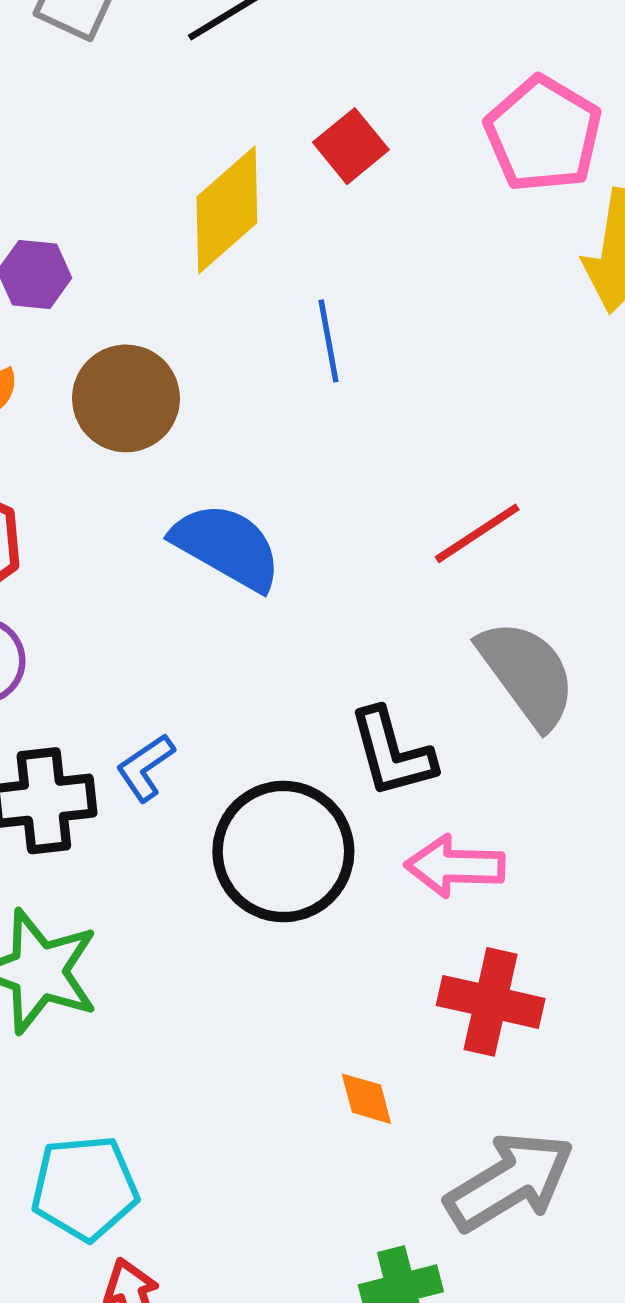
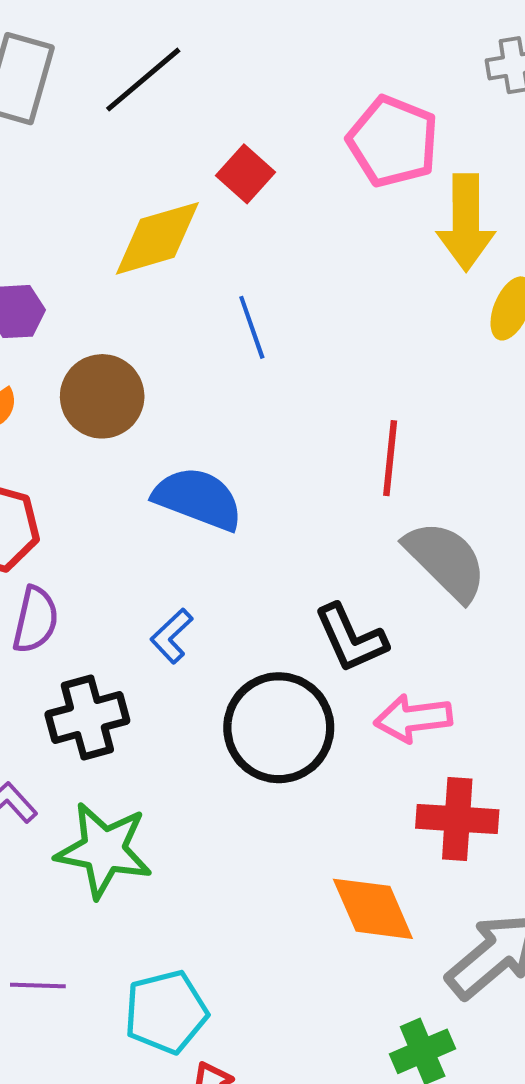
yellow diamond: (227, 210) -> (157, 238), turned 34
red line: (477, 533) -> (390, 458), turned -42
blue L-shape: (145, 767) -> (172, 636), moved
orange diamond: (366, 1099) -> (373, 909), size x1.8

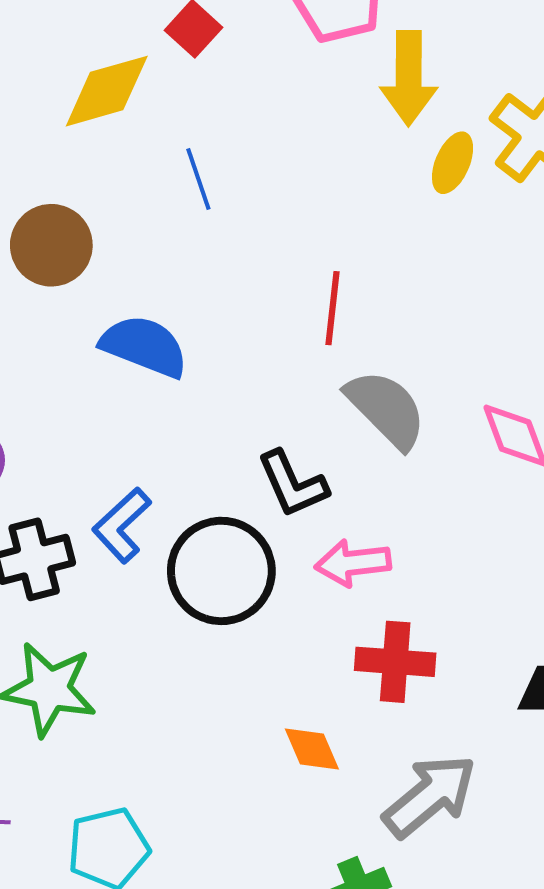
blue L-shape: (172, 636) -> (122, 525), moved, size x1.4
orange diamond: (373, 909) -> (312, 749), size x0.7

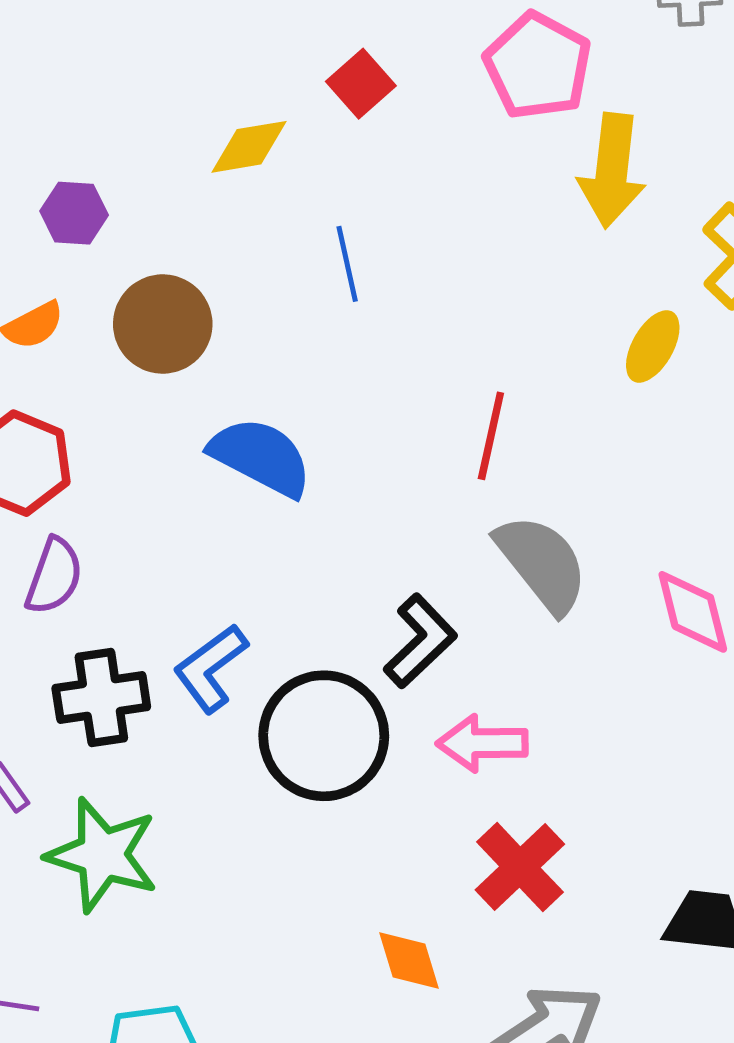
yellow diamond: (107, 91) -> (249, 147), size x0.7
yellow ellipse: (453, 163) -> (653, 346), moved
black L-shape: (293, 484) -> (420, 641), turned -116
red cross: (395, 662) -> (520, 867), turned 36

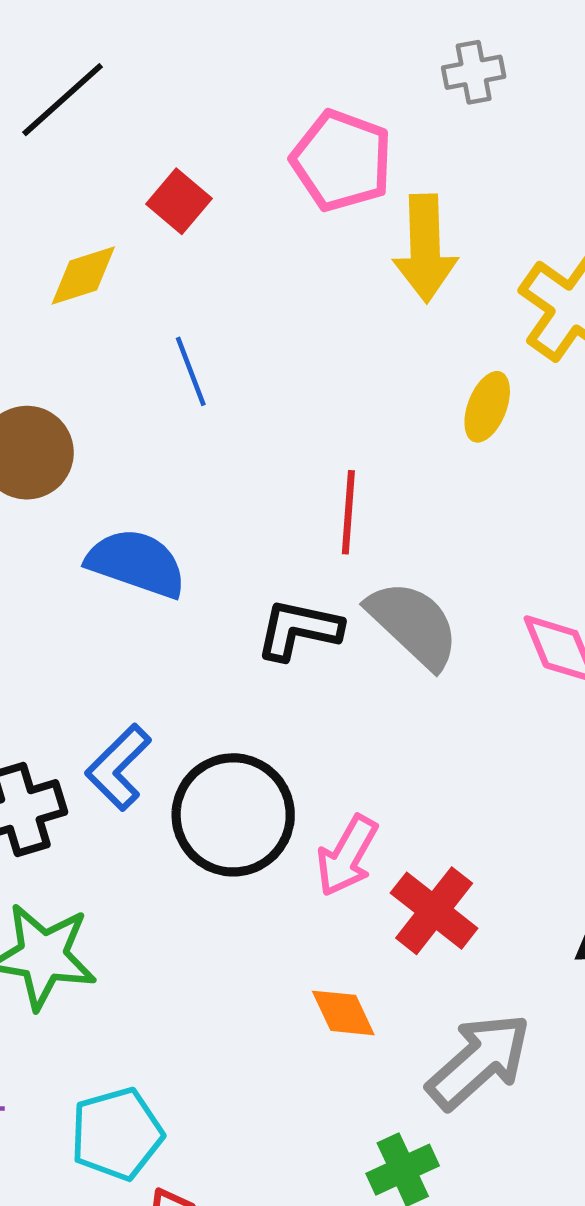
black L-shape: (420, 641) -> (299, 630), moved, turned -116
pink arrow: (482, 743) -> (347, 856), moved, turned -52

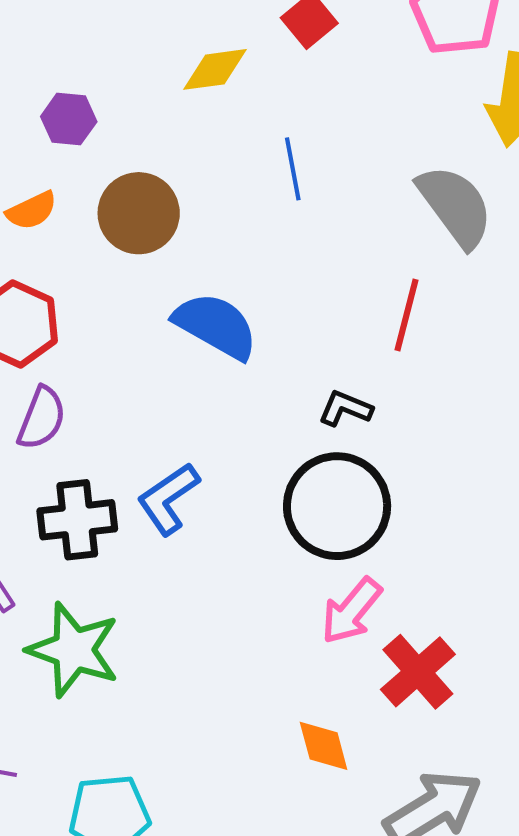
gray semicircle: (413, 624) -> (455, 206), moved
black L-shape: (299, 630) -> (345, 408), size x0.7
black circle: (233, 815) -> (337, 506), moved

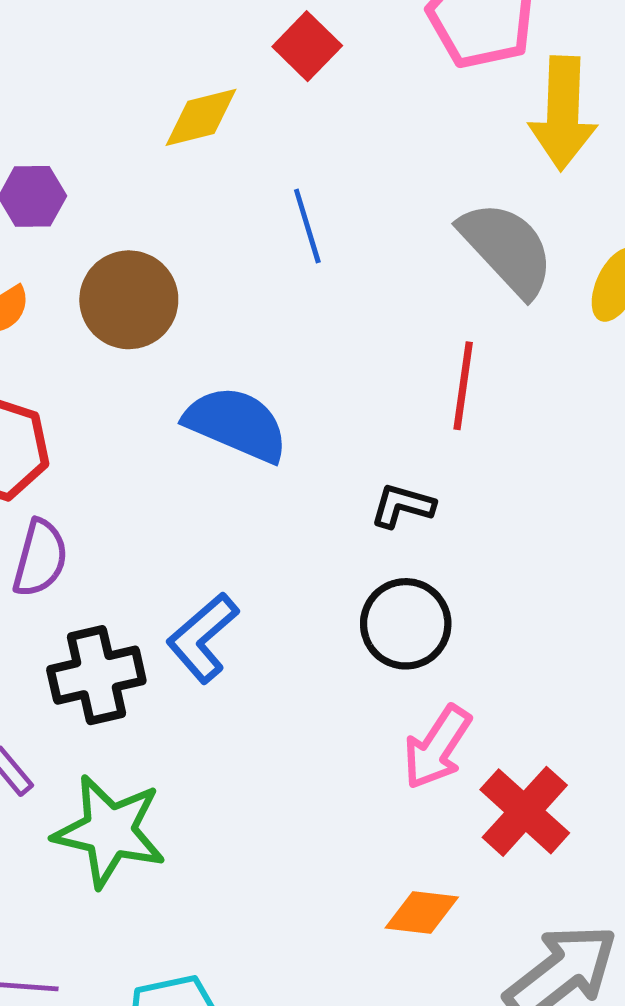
black circle: (337, 506) -> (406, 624), size x0.7
orange diamond: (324, 746) -> (422, 913), turned -62

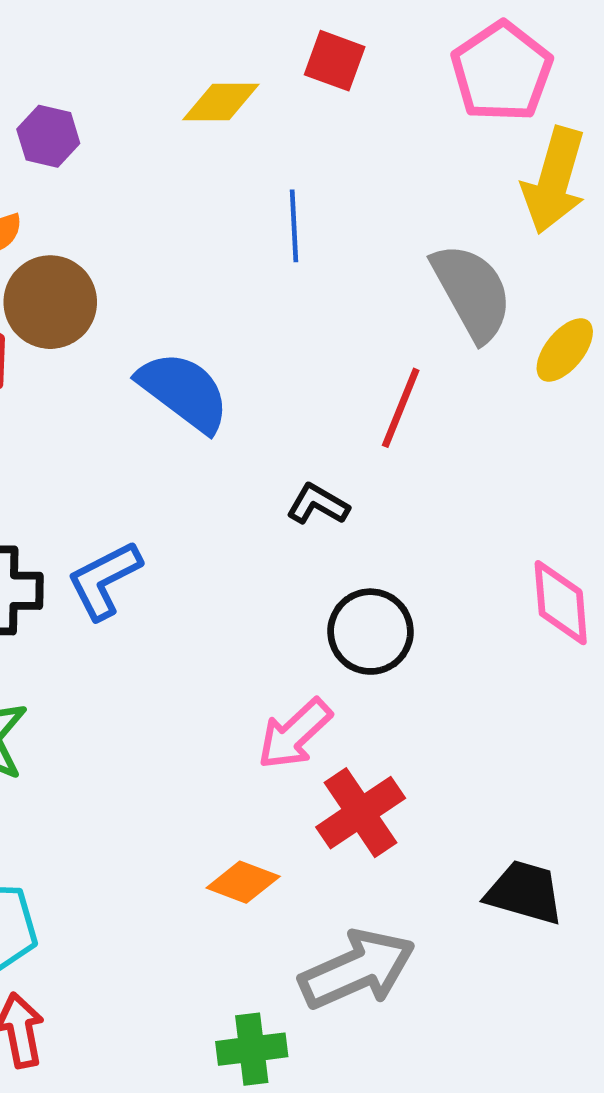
red square: (307, 46) -> (335, 61), turned -38
brown circle: (129, 300) -> (50, 302), moved
black circle: (406, 624) -> (370, 632), moved

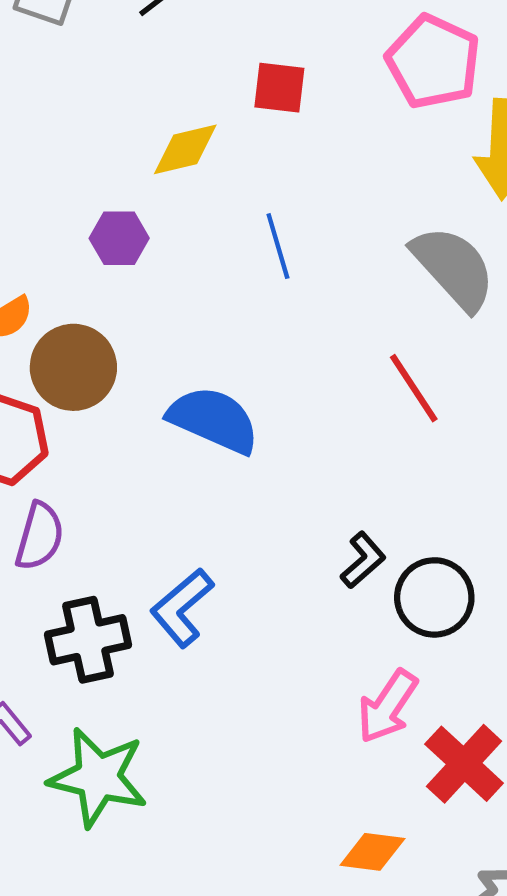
purple hexagon: (48, 136) -> (119, 238), moved
red line: (401, 408) -> (414, 388), turned -42
black L-shape: (318, 504) -> (363, 560), moved, turned 122

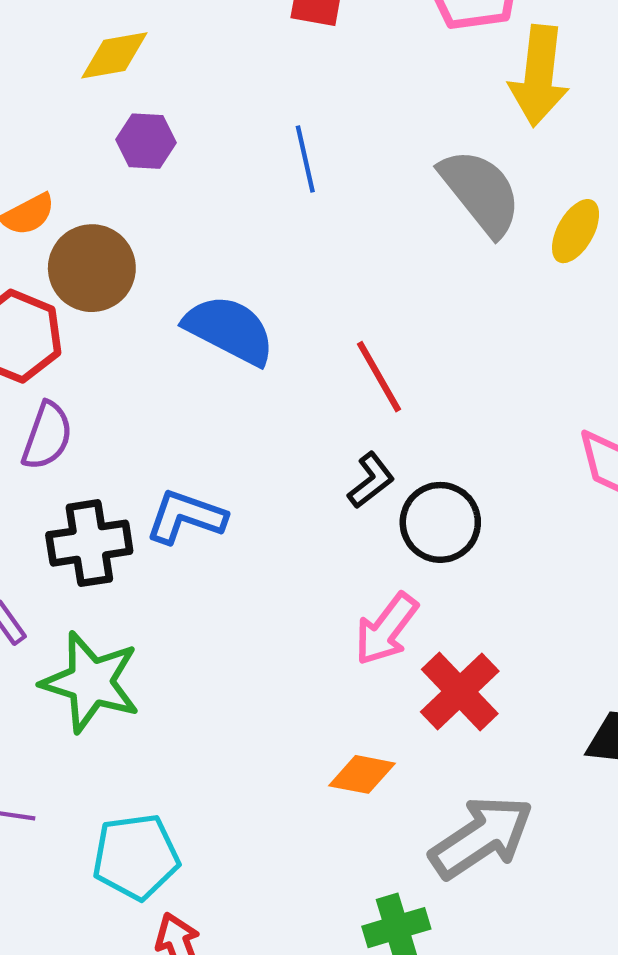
yellow diamond: (185, 149) -> (114, 55), moved
red line: (414, 388) -> (379, 377), moved
blue L-shape: (182, 608) -> (186, 517), turned 56

